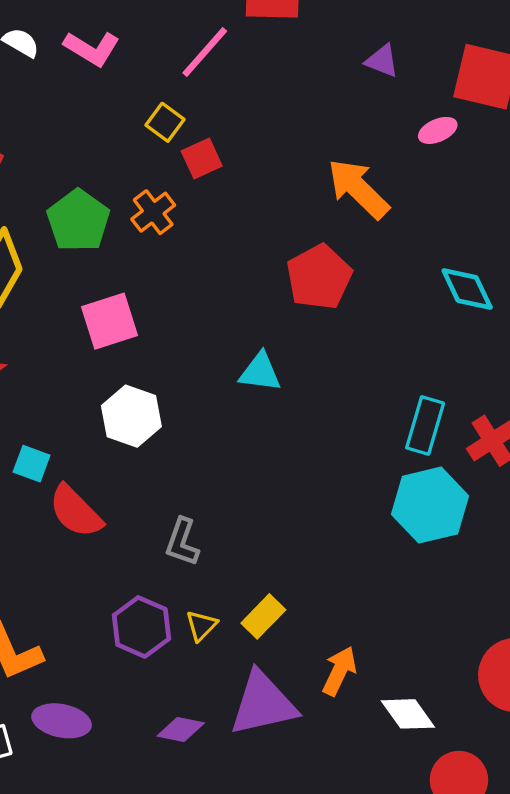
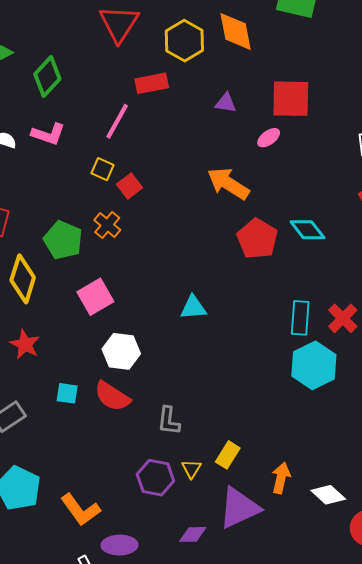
red pentagon: (319, 277) -> (257, 239), moved
red semicircle: (76, 511) -> (112, 396), moved

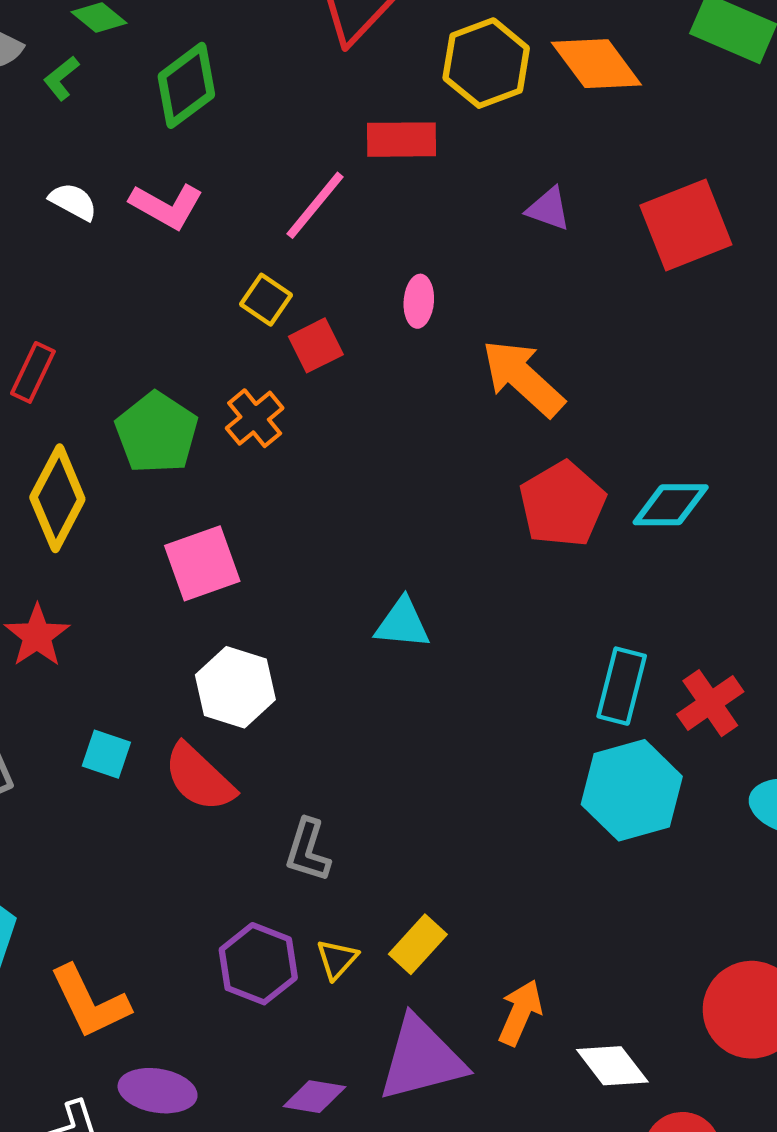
orange diamond: (236, 32) -> (596, 64), turned -36
red square: (291, 99) -> (686, 225), turned -33
pink ellipse: (269, 138) -> (419, 301), moved, turned -60
cyan diamond: (307, 230) -> (671, 505), turned -63

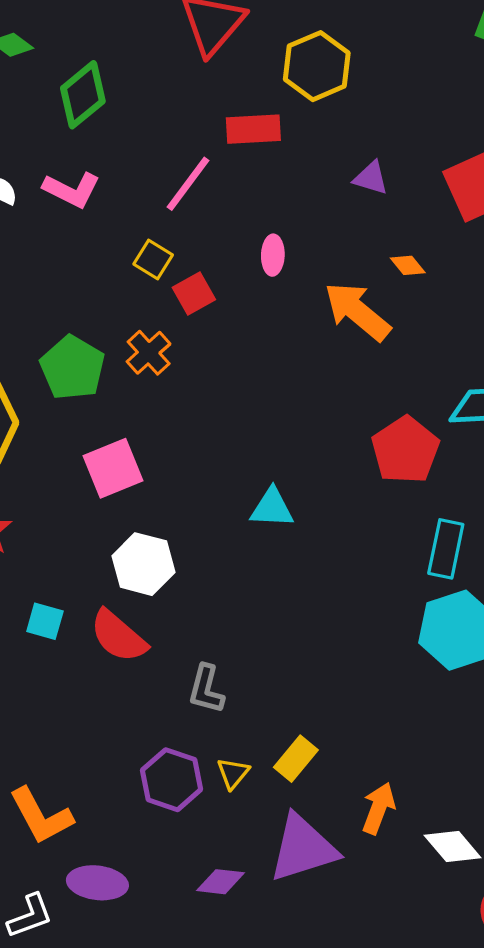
orange diamond: (596, 64) -> (408, 265), moved, size x0.5
red pentagon: (562, 504) -> (405, 450), moved

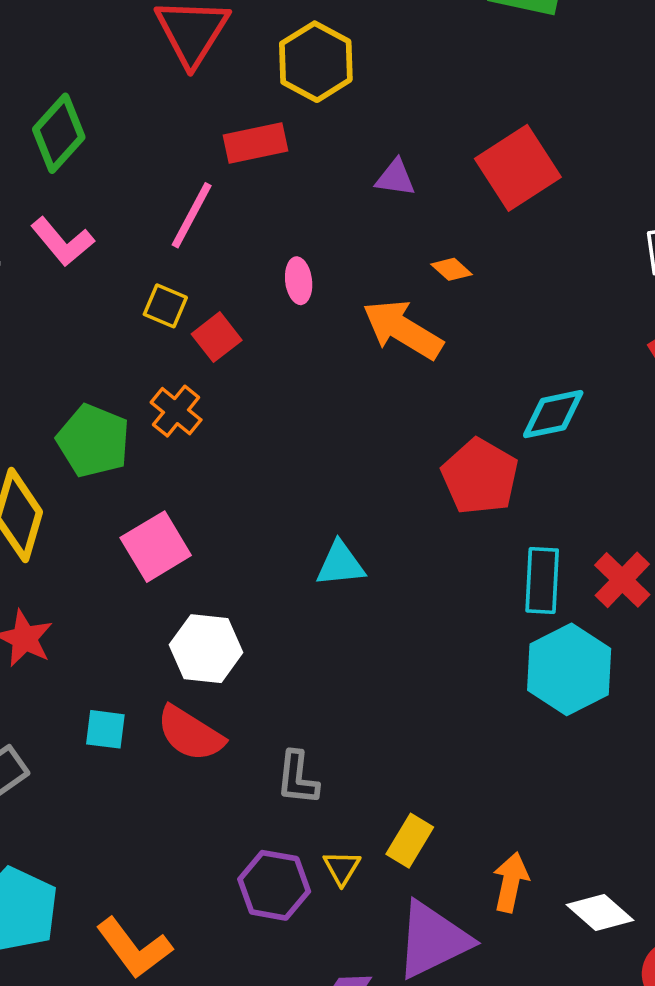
pink L-shape: (72, 190) -> (62, 242), turned 32

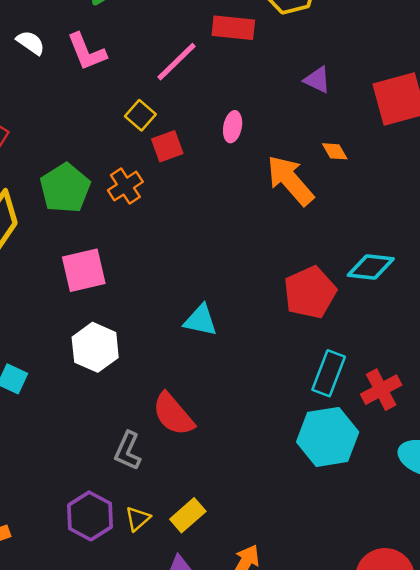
red semicircle: (190, 734) -> (173, 414), moved

